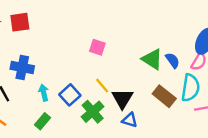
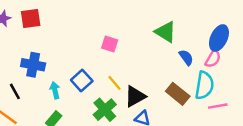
green triangle: (152, 59) -> (166, 32), moved
blue square: (70, 95) -> (82, 81), moved
black triangle: (122, 99) -> (135, 96), turned 30

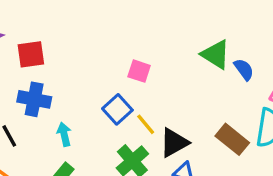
red square: (31, 19) -> (31, 54), moved
blue semicircle: (186, 57) -> (244, 69), moved
blue square: (82, 81) -> (117, 109), moved

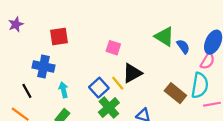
red square: (31, 54) -> (59, 37), moved
blue square: (117, 109) -> (99, 88), moved
black triangle: (174, 143) -> (132, 73), moved

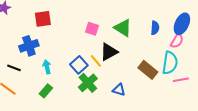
green triangle: (164, 37) -> (123, 28), moved
blue semicircle: (183, 47) -> (155, 28), turned 40
blue cross: (43, 67) -> (29, 46), turned -30
black line: (27, 91) -> (14, 68), turned -40

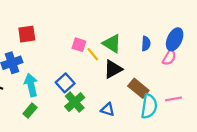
black triangle: (109, 52) -> (113, 69), moved
yellow line: (96, 61) -> (93, 54), moved
cyan semicircle: (170, 63) -> (149, 106), moved
cyan arrow: (47, 67) -> (31, 85), size x1.5

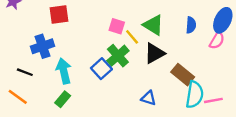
pink line: (174, 99) -> (213, 100), moved
green cross: (75, 102) -> (118, 56), moved

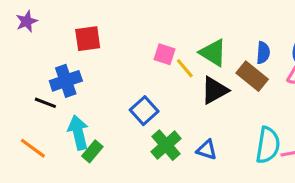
green cross: (118, 56) -> (166, 145), moved
cyan arrow: (64, 71) -> (78, 133), moved
black line: (25, 72) -> (45, 103), moved
brown rectangle: (183, 75) -> (252, 76), moved

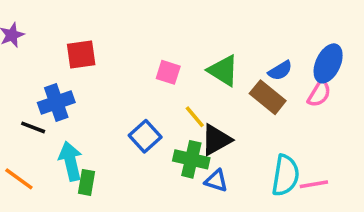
blue semicircle: (263, 53) -> (280, 71), turned 55
yellow line: (185, 68) -> (195, 117), moved
black triangle: (215, 90) -> (216, 140), moved
green cross: (166, 145) -> (191, 159), moved, turned -36
green rectangle: (92, 151) -> (86, 182), turned -30

